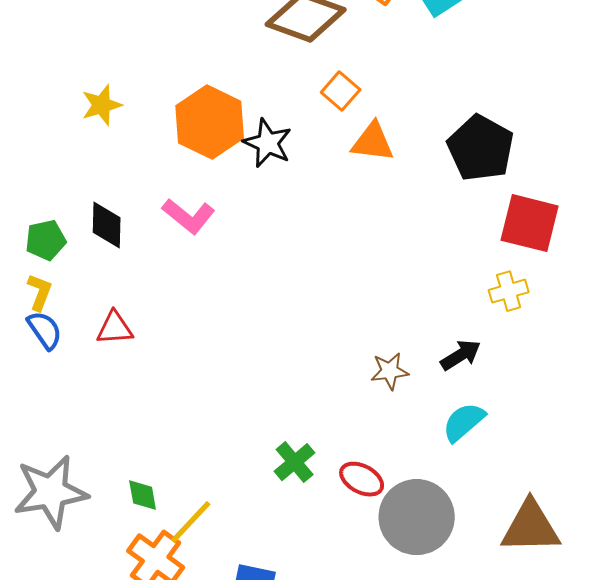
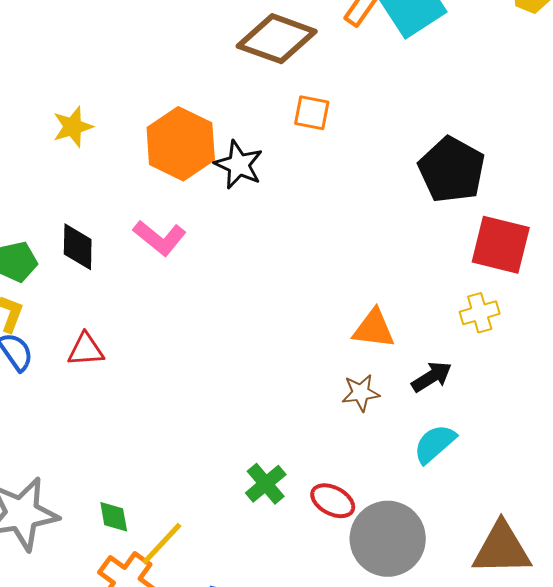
orange square: (341, 91) -> (312, 113), turned -30
orange triangle: (373, 142) -> (374, 329), moved

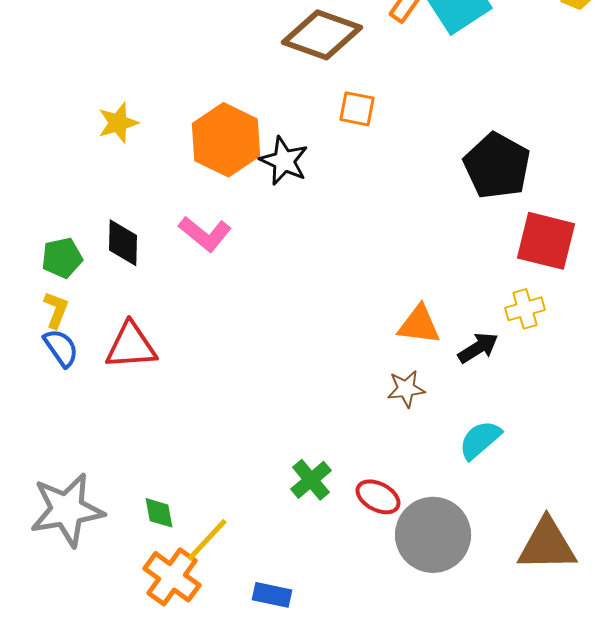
red triangle: (86, 350) -> (131, 346), size x1.4
black arrow: (432, 377) -> (478, 348), moved

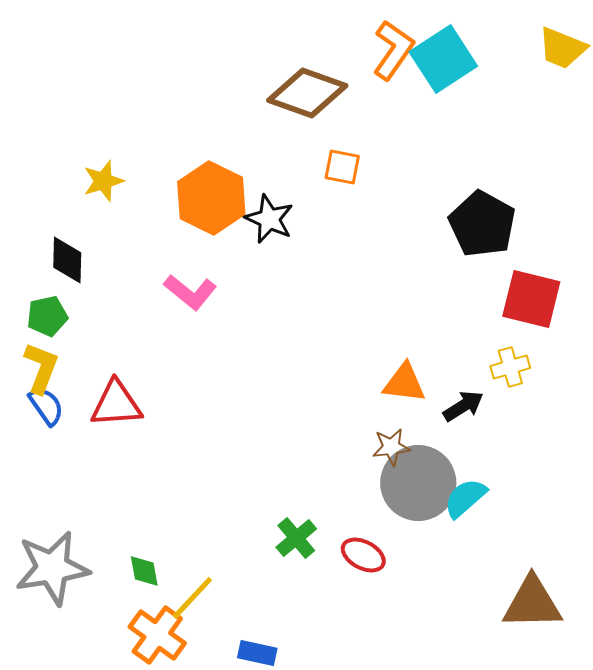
black diamond: (123, 243) -> (67, 260), moved
yellow L-shape: (56, 310) -> (41, 368), size x1.4
gray circle: (433, 535) -> (418, 483), moved

